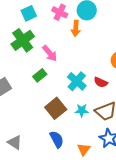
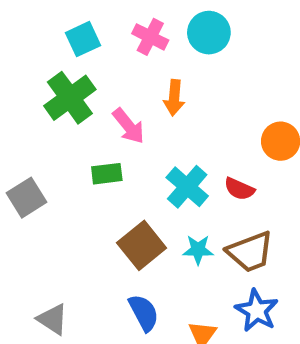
orange arrow: (76, 28) -> (174, 98), moved
green rectangle: (40, 75) -> (107, 174), turned 32

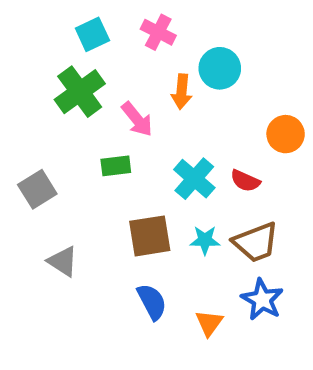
cyan circle: (209, 33) -> (220, 68), moved
brown square: (142, 245) -> (150, 236), turned 30
gray triangle: (53, 319) -> (63, 261), moved

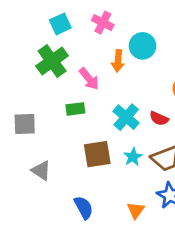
gray square: (37, 189) -> (25, 124), turned 30
cyan star: (205, 240) -> (133, 157), turned -30
blue semicircle: (152, 302) -> (84, 208), moved

